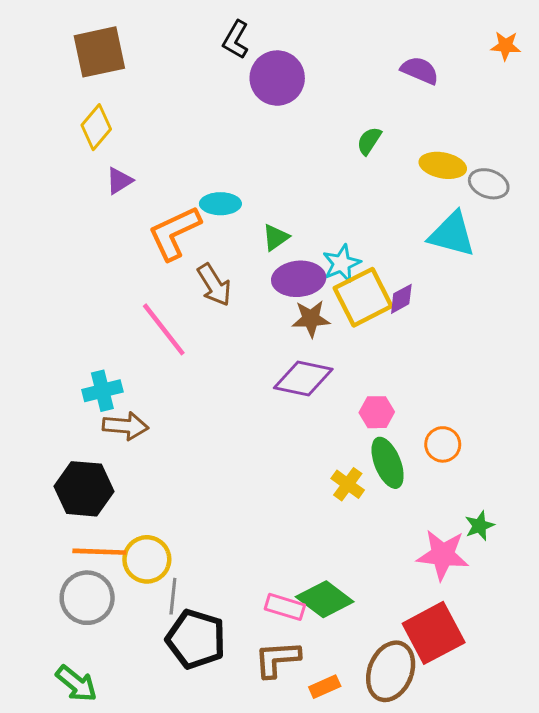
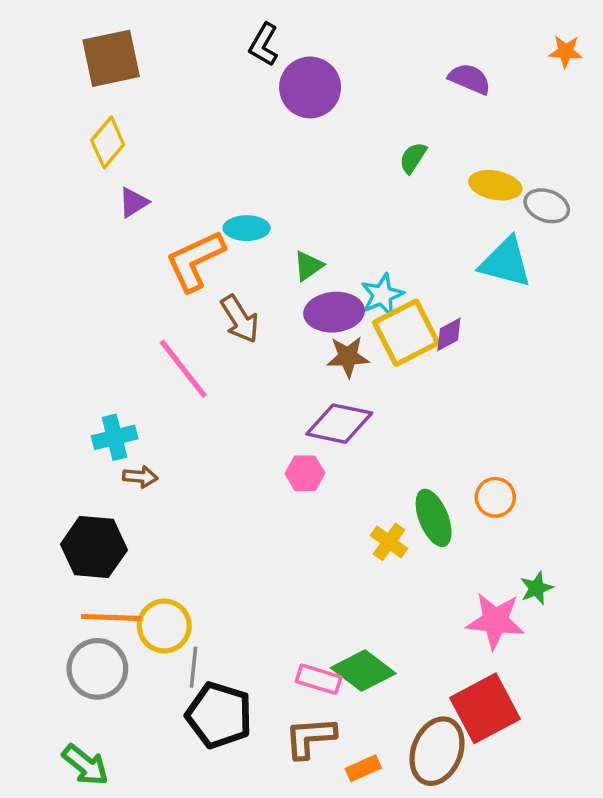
pink hexagon: (377, 412) -> (305, 473), moved
brown arrow: (125, 426) -> (140, 477), size x0.7

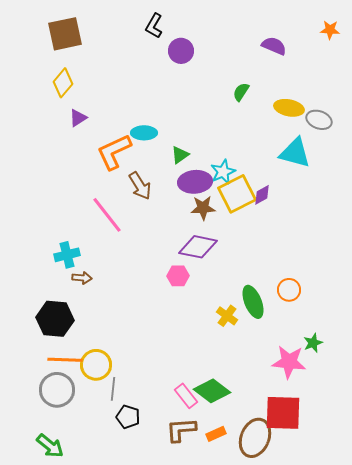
purple circle: (310, 87) -> (181, 51), size x0.7
pink rectangle: (319, 679) -> (186, 396), turned 35
red square: (485, 708) -> (283, 413), turned 30
black pentagon: (219, 715) -> (128, 417), size x0.6
orange rectangle: (363, 768) -> (216, 434), moved

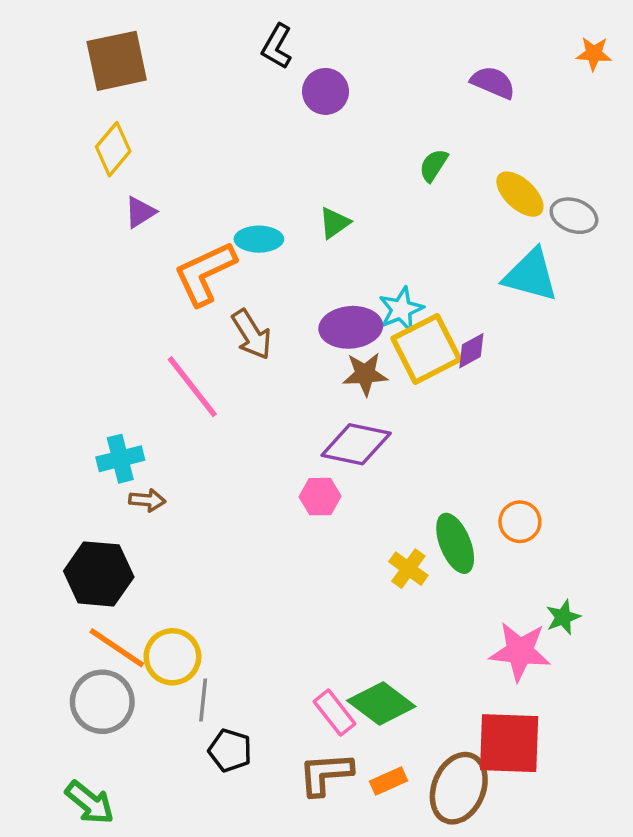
yellow ellipse: (289, 108) -> (520, 194), turned 32
green triangle: (180, 155) -> (335, 223), moved
orange line: (65, 360) -> (117, 648), turned 32

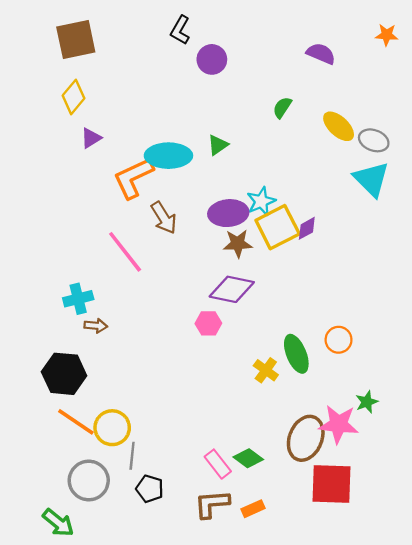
cyan ellipse: (259, 239) -> (168, 156), size x1.5
cyan triangle: (531, 275) -> (371, 179), moved, turned 30
gray circle: (102, 702) -> (89, 481), moved
green diamond: (381, 704) -> (248, 458), size x0.7
brown ellipse: (459, 788) -> (306, 438), moved

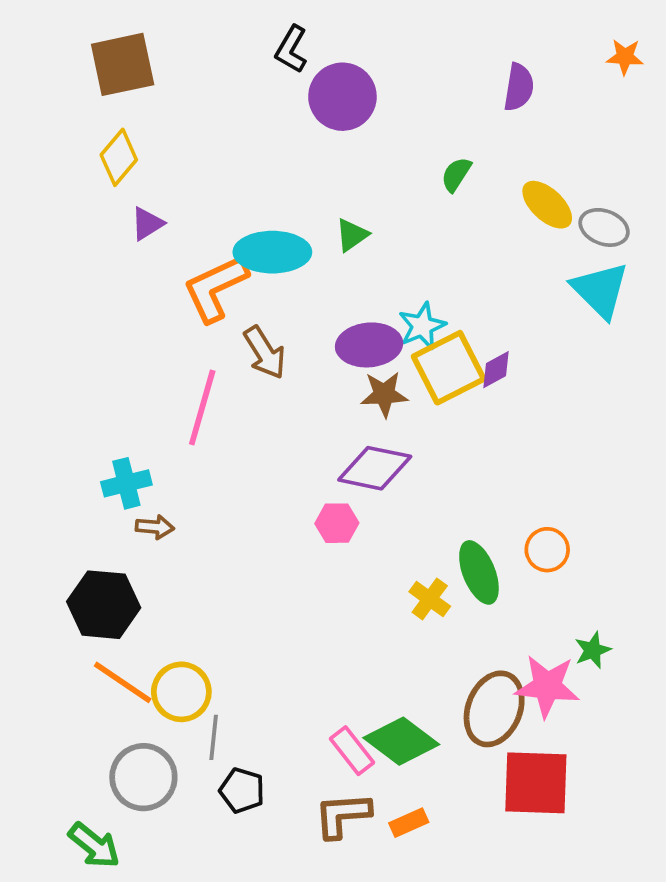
purple semicircle: (321, 54) -> (519, 87), turned 76
purple circle: (212, 59) -> (342, 97), size x1.4
pink line: (125, 252) -> (202, 408), turned 54
green diamond: (248, 458) -> (401, 741), size x1.5

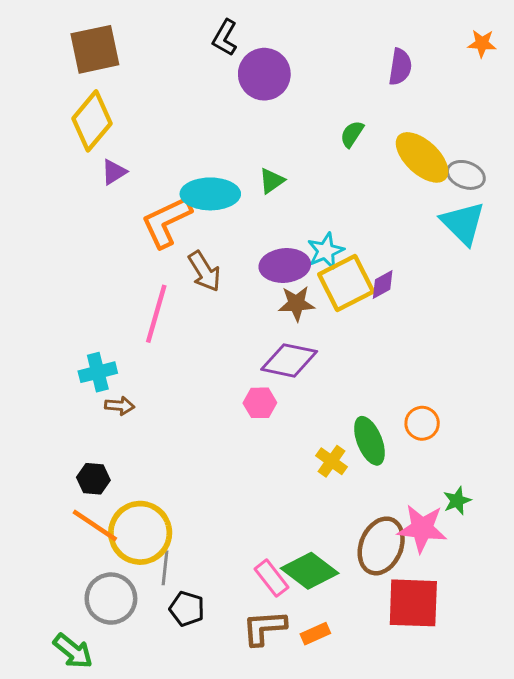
yellow diamond: (119, 157) -> (92, 121), size x1.4
yellow ellipse: (547, 205) -> (422, 157), size x1.4
black hexagon: (104, 605) -> (93, 479), moved, size x0.6
yellow circle: (181, 692) -> (140, 533), size x1.4

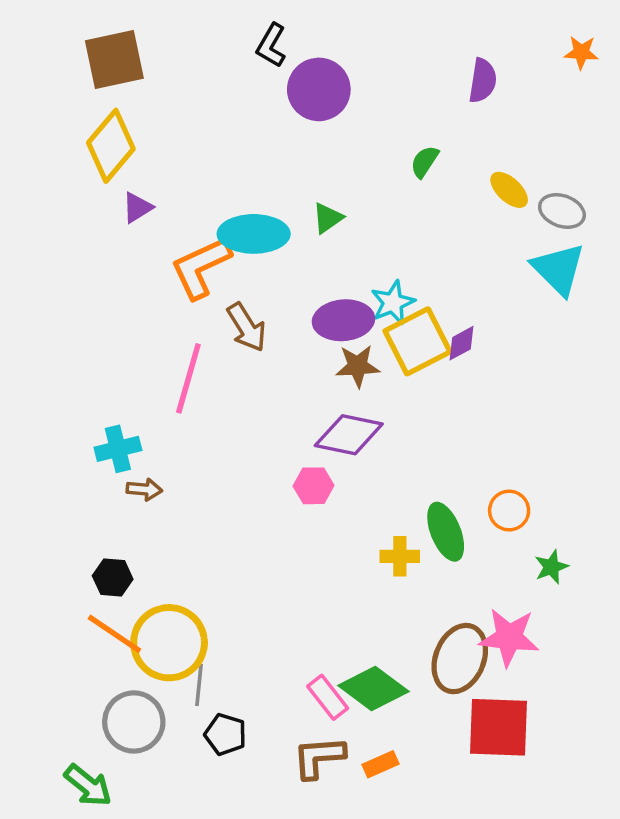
yellow ellipse: (422, 157) -> (509, 190), size x0.6
yellow cross: (331, 461) -> (400, 556), turned -36
green star: (457, 501) -> (551, 567), moved

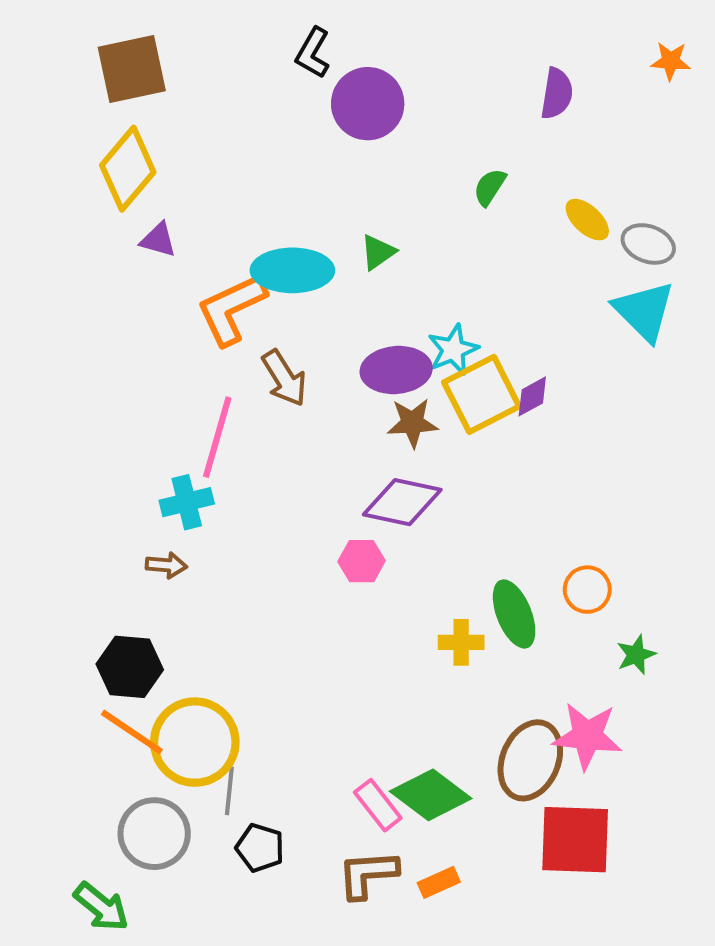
purple triangle: (137, 207) -> (158, 240), turned 48
cyan cross: (118, 449) -> (187, 502), moved
black hexagon: (113, 577) -> (130, 667), size x1.4

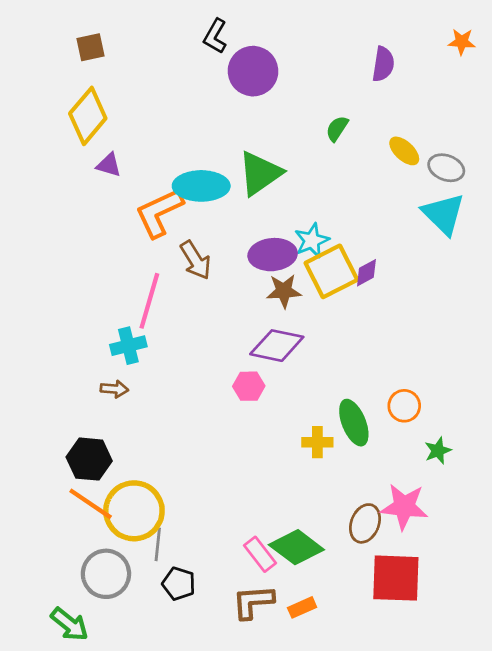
brown square: (132, 69) -> (91, 47), size x0.6
green triangle: (378, 252) -> (260, 173), size x1.8
brown ellipse: (530, 760) -> (365, 523), size x0.7

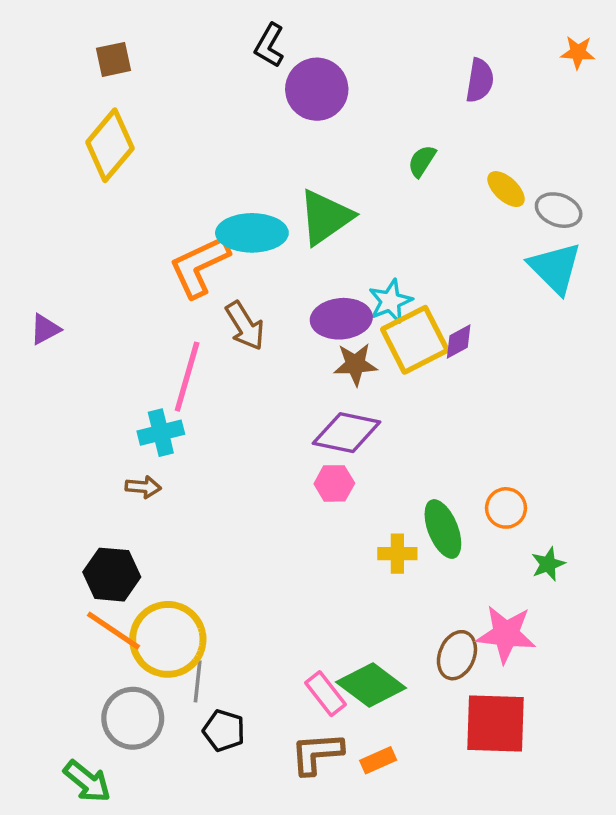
purple triangle: (109, 165) -> (45, 329), moved, turned -44
pink hexagon: (249, 386) -> (334, 483), moved

